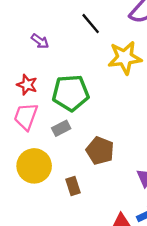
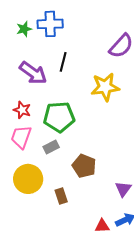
black line: (91, 24) -> (63, 62), moved, turned 54
purple arrow: (40, 41) -> (33, 73), size x1.8

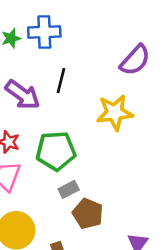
gray rectangle: (51, 147) -> (69, 189), moved

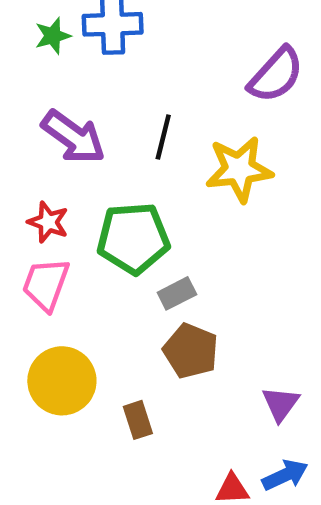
black line: (61, 81) -> (163, 137), moved
gray rectangle: (69, 189) -> (177, 293), moved

